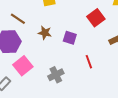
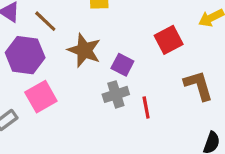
brown star: (45, 33) -> (84, 50), size x1.5
gray cross: (56, 75) -> (116, 94), moved

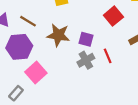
red line: (146, 108) -> (108, 56), moved

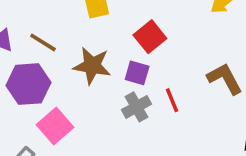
red square: (113, 16) -> (150, 37), moved

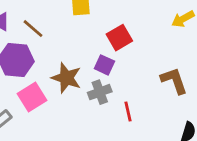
brown star: (92, 66) -> (66, 78), moved
red line: (172, 100) -> (128, 112), moved

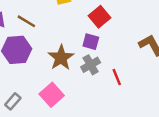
brown star: (66, 78) -> (61, 58), turned 30
pink square: (32, 97) -> (52, 95), moved

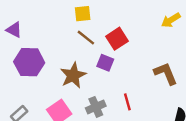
brown line: (26, 21) -> (86, 38), moved
gray cross: (91, 65) -> (96, 107), moved

